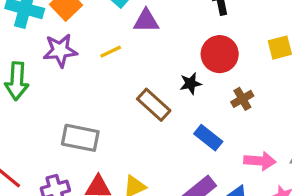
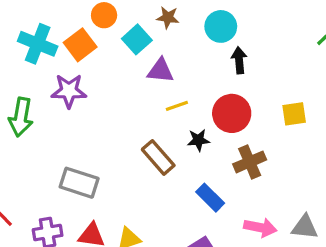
yellow line: (111, 52) -> (177, 106), moved
brown cross: (242, 99) -> (250, 162), size x1.4

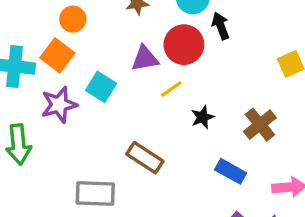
cyan square: (137, 39) -> (101, 87), moved
red circle: (232, 113) -> (184, 45), moved
brown rectangle: (158, 157) -> (145, 158), moved

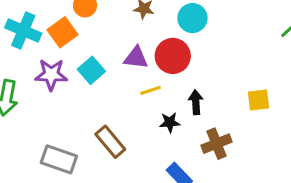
black arrow: (221, 26) -> (196, 102), moved

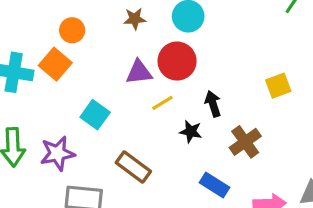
cyan square: (91, 70) -> (95, 115), moved
purple star: (51, 74) -> (57, 153), moved
black star: (170, 122) -> (191, 132), turned 30

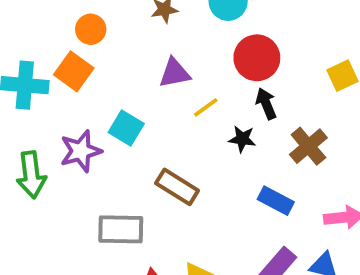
red circle: (177, 61) -> (257, 58), moved
purple star: (57, 153) -> (81, 151), moved

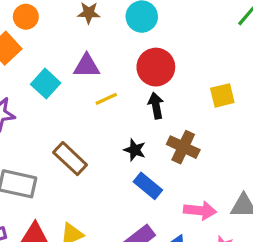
cyan square: (126, 128) -> (46, 84), moved
black star: (242, 139) -> (135, 150), moved
brown cross: (308, 146) -> (183, 147), turned -36

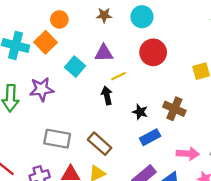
black arrow: (156, 106) -> (107, 96), moved
brown rectangle: (70, 159) -> (100, 144), moved
blue rectangle: (148, 186) -> (150, 137), turned -66

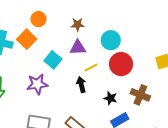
brown star: (104, 15) -> (78, 25), moved
cyan circle: (142, 17) -> (111, 40), moved
red circle: (153, 52) -> (121, 64), moved
purple star: (42, 89) -> (37, 84), moved

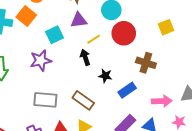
cyan square: (53, 60) -> (55, 35), turned 30
black star: (110, 98) -> (105, 76), moved

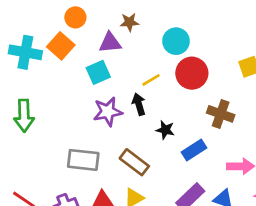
purple triangle: (79, 20) -> (110, 43), moved
purple star: (41, 61) -> (108, 112), moved

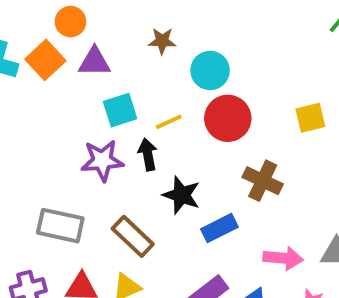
brown star: (129, 22) -> (162, 41), moved
purple triangle: (110, 43) -> (94, 62), moved
cyan square: (98, 72) -> (120, 110), moved
black star: (165, 130) -> (181, 195), size x1.4

